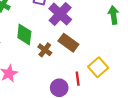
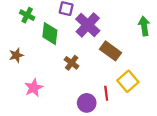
green diamond: (24, 34) -> (50, 34), moved
brown rectangle: (68, 43) -> (111, 51), moved

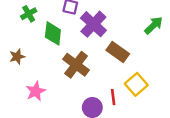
green cross: (27, 15) -> (29, 14), turned 32
green arrow: (144, 26) -> (154, 25), turned 54
brown cross: (72, 63) -> (76, 65), size x1.6

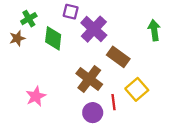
green arrow: (154, 25) -> (154, 30), turned -54
brown star: (17, 57) -> (17, 38), moved
brown cross: (76, 65) -> (89, 79), moved

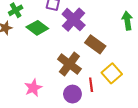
green diamond: (53, 38) -> (37, 28), turned -60
pink star: (36, 96) -> (33, 88), moved

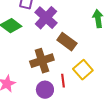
brown cross: (69, 64) -> (42, 61), turned 35

